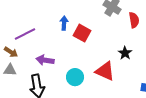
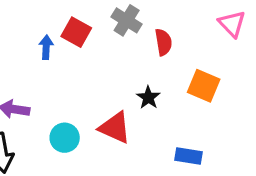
red square: (82, 33) -> (76, 32), moved

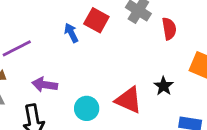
blue arrow: (46, 47) -> (71, 33), turned -30
black star: (148, 97) -> (164, 86), moved

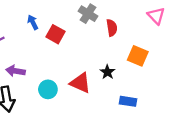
red square: (96, 20) -> (56, 34), moved
blue arrow: (71, 33) -> (33, 22), moved

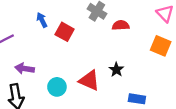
red semicircle: (112, 28) -> (121, 25), turned -84
orange square: (138, 56) -> (161, 46), moved

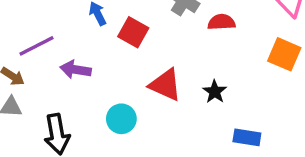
purple arrow: (25, 69) -> (76, 70), moved
red triangle: (89, 80) -> (165, 85), moved

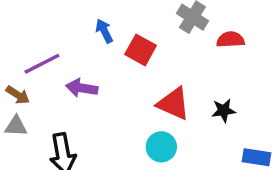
black star: (215, 92) -> (224, 111), turned 30
cyan circle: (121, 119) -> (161, 147), moved

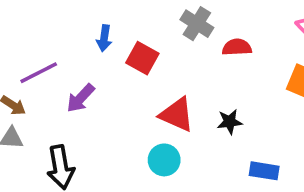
blue arrow: (104, 31) -> (104, 38), turned -145
purple arrow: (82, 88) -> (81, 98), turned -56

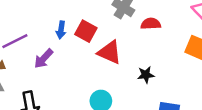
blue arrow: (104, 38) -> (61, 30), moved
red triangle: (177, 115) -> (110, 52), moved

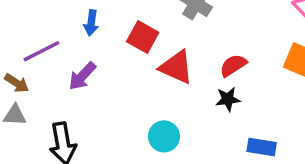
red semicircle: (151, 24) -> (233, 65), moved, turned -30
blue arrow: (61, 30) -> (91, 23), moved

